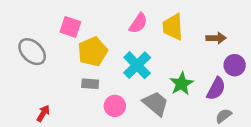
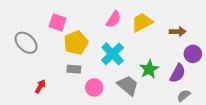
yellow trapezoid: (173, 27) -> (142, 22), turned 65
red arrow: (43, 113) -> (40, 86), moved

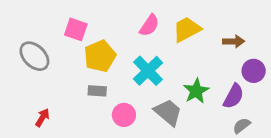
red arrow: (40, 86) -> (42, 118), moved

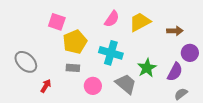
gray ellipse: (34, 56) -> (26, 62), moved
cyan cross: (148, 71) -> (111, 53), turned -30
red arrow: (42, 118) -> (46, 86), moved

